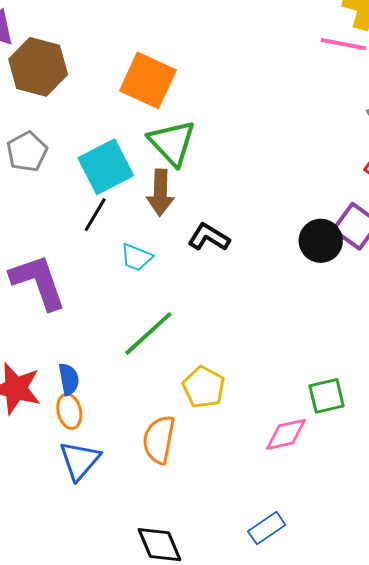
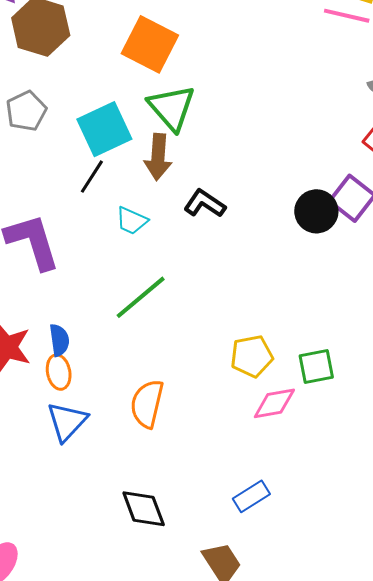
yellow pentagon: (204, 387) -> (252, 356), moved, turned 30

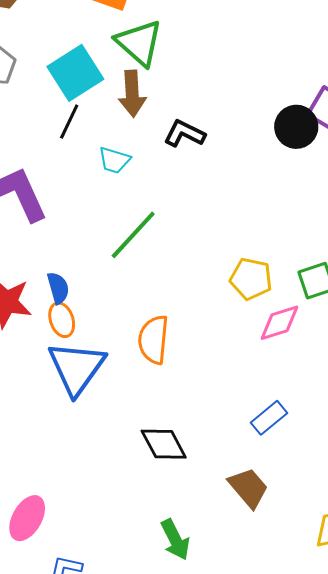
yellow pentagon: (252, 356) -> (251, 279), turned 30
blue triangle: (67, 422) -> (76, 368), size x1.4

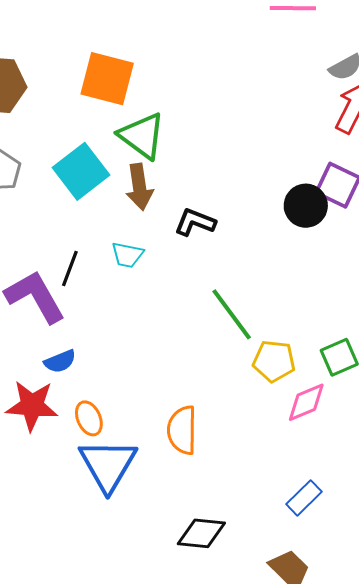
black line: (69, 122) -> (70, 268), moved
green line: (133, 235) -> (232, 314), moved, turned -74
blue semicircle: (58, 288) -> (60, 361), moved, turned 88
black diamond: (164, 444) -> (201, 533), turned -51

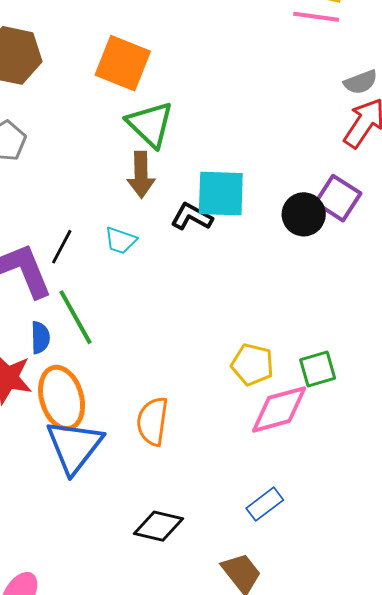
cyan square: (81, 171) -> (221, 194), moved, turned 32
green line: (232, 314) -> (75, 317), moved
blue semicircle: (60, 361) -> (40, 338), turned -76
pink diamond: (306, 402) -> (279, 409), size x1.4
orange ellipse: (89, 418) -> (62, 398), size x1.8

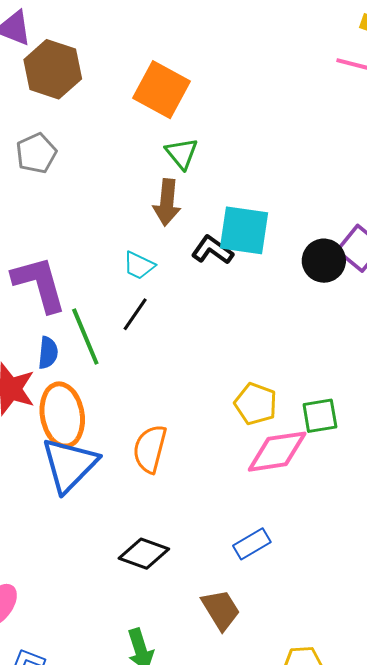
green triangle: (150, 124) -> (182, 153), size x0.7
black line: (62, 247) -> (135, 314), moved

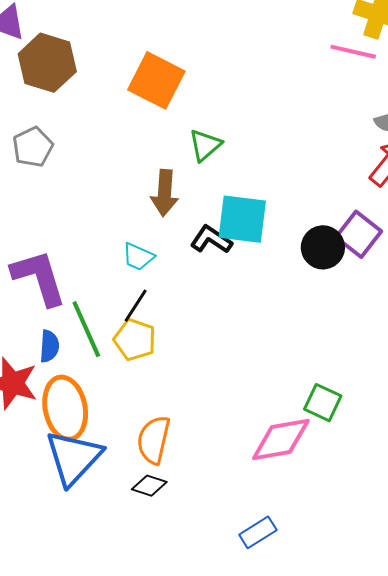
green triangle: (182, 153) -> (205, 145), moved, turned 30
yellow pentagon: (256, 404) -> (135, 340), moved
green square: (320, 416) -> (323, 403), turned 36
black diamond: (144, 554) -> (149, 486), moved, size x0.7

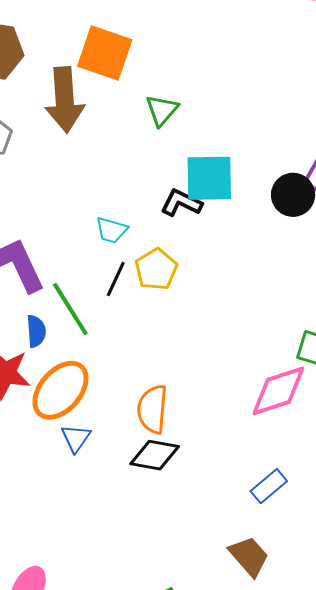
brown arrow: (165, 193) -> (65, 100), moved, size x1.4
yellow pentagon: (135, 340) -> (156, 269), moved, turned 30
orange ellipse: (65, 408) -> (60, 390), turned 60
blue triangle: (74, 458) -> (76, 438), size x0.5
black diamond: (149, 486) -> (155, 455), size x1.4

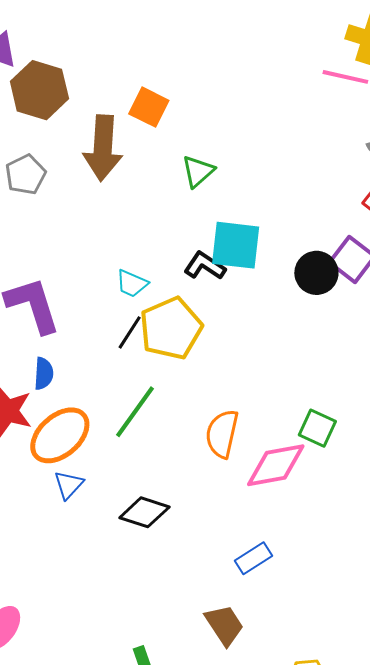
orange square: (105, 53) -> (149, 107), size x0.7
yellow pentagon: (156, 269) -> (171, 328), size x1.5
green line: (70, 309) -> (135, 412), moved, turned 60
orange semicircle: (153, 409) -> (222, 434), moved

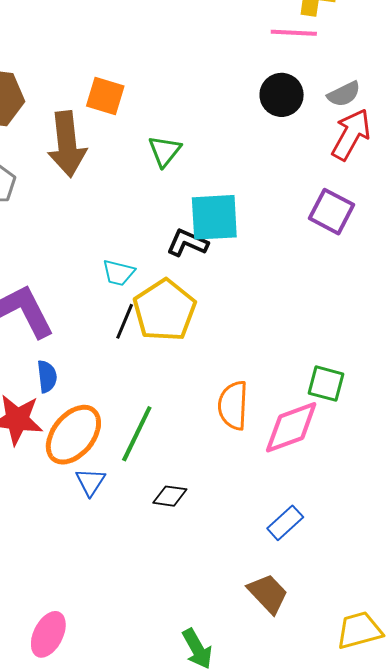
black circle: (316, 273) -> (282, 95), moved
green line: (135, 412) -> (137, 434), moved
black diamond: (144, 512) -> (170, 496), size x0.7

